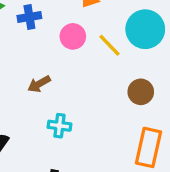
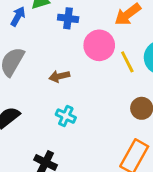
pink circle: (73, 36) -> (99, 45), size x1.4

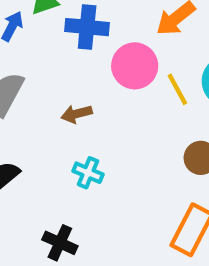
blue cross: (68, 18) -> (87, 27), size x1.4

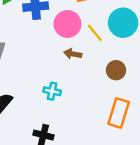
brown arrow: (77, 114) -> (73, 54), moved, turned 36

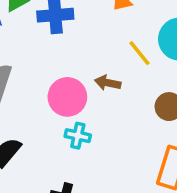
pink circle: (67, 24) -> (67, 97), moved

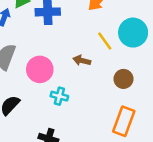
pink circle: (67, 97) -> (40, 69), moved

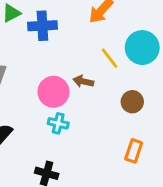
pink circle: (40, 69) -> (53, 92), moved
orange rectangle: (124, 121) -> (134, 151), size x0.7

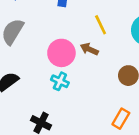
yellow line: (109, 58) -> (101, 25), moved

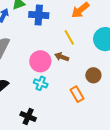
orange rectangle: (121, 119) -> (77, 94), moved, turned -56

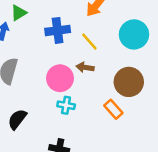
blue cross: (39, 15) -> (58, 30), moved
brown circle: (93, 75) -> (129, 82), size x1.5

